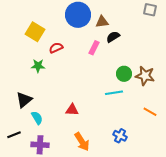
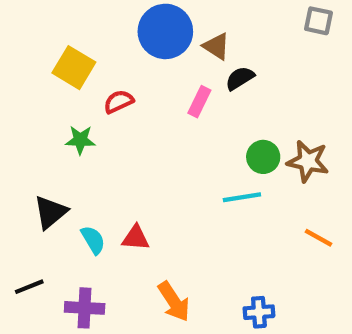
brown triangle: (102, 22) -> (216, 46), turned 40
red triangle: (72, 110) -> (136, 238), moved
cyan semicircle: (37, 118) -> (93, 240), moved
blue cross: (120, 136) -> (259, 312), moved, turned -32

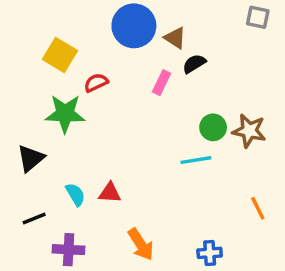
green star: (80, 140) -> (65, 114), size x1.6
black triangle: (51, 212) -> (31, 158), moved
orange line: (319, 238) -> (258, 208), moved, turned 35
black line: (29, 287) -> (34, 219), moved

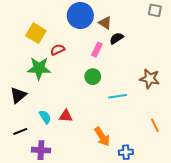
green circle: (213, 127) -> (93, 77), moved
orange arrow: (141, 244) -> (102, 137), moved

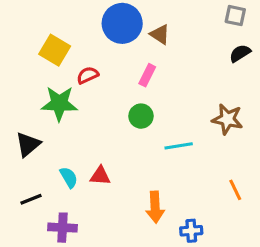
black semicircle: (117, 38) -> (240, 53), moved
orange arrow: (102, 137) -> (155, 207), turned 30

